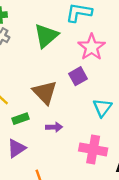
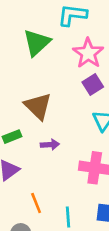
purple square: (78, 76) -> (93, 85), moved

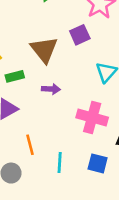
purple square: (93, 85) -> (80, 35), moved

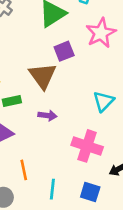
purple square: (80, 35) -> (64, 51), moved

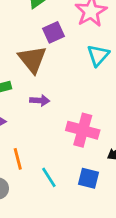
cyan triangle: (104, 101) -> (98, 55), moved
cyan line: (52, 189) -> (49, 177), turned -36

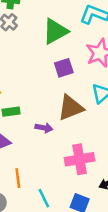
brown triangle: (32, 59) -> (71, 108), moved, turned 40
pink cross: (83, 130) -> (80, 159), turned -32

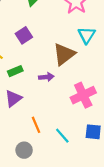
purple square: (64, 68) -> (24, 35), moved

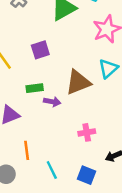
green rectangle: (15, 71) -> (35, 88), moved
pink cross: (83, 95) -> (87, 132), size x0.6

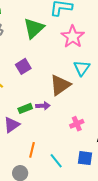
green rectangle: (35, 88) -> (25, 108), moved
orange line: (27, 150) -> (32, 150), turned 35

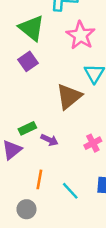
green triangle: (34, 28) -> (32, 28), turned -35
purple square: (23, 66) -> (28, 61), moved
purple arrow: (43, 106) -> (49, 140), moved, turned 32

